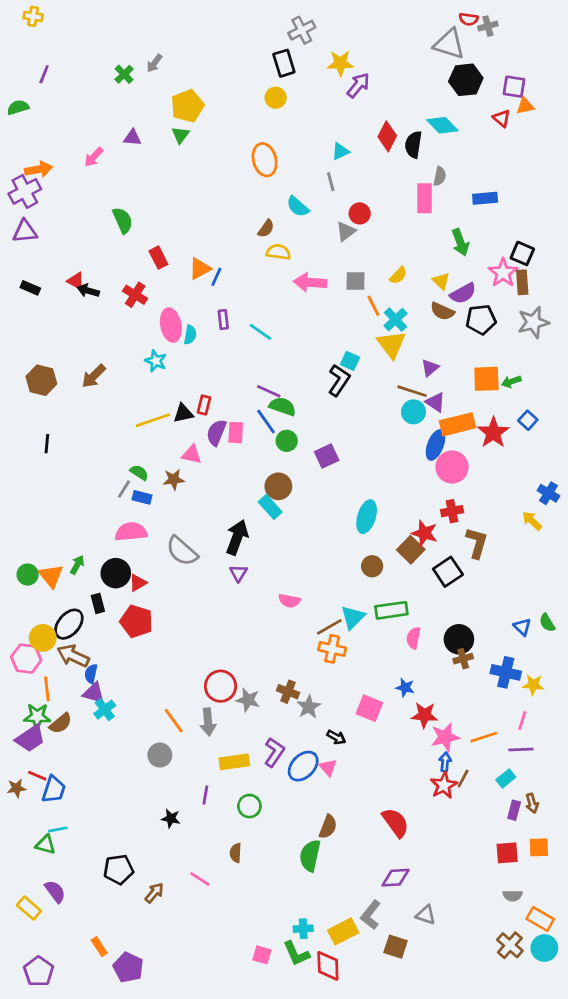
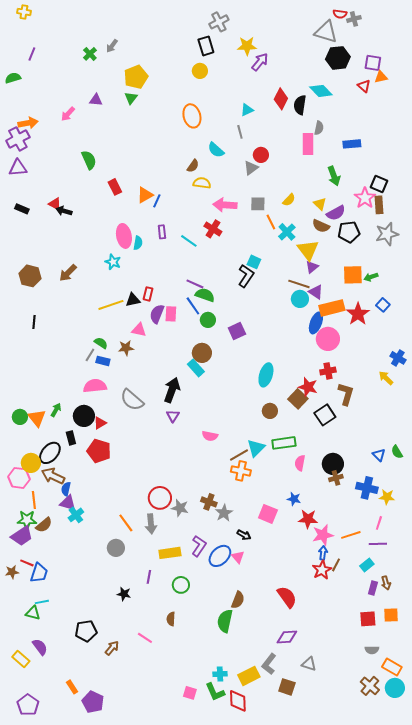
red cross: (135, 295) -> (213, 229), moved
yellow triangle: (391, 344) -> (308, 250), moved

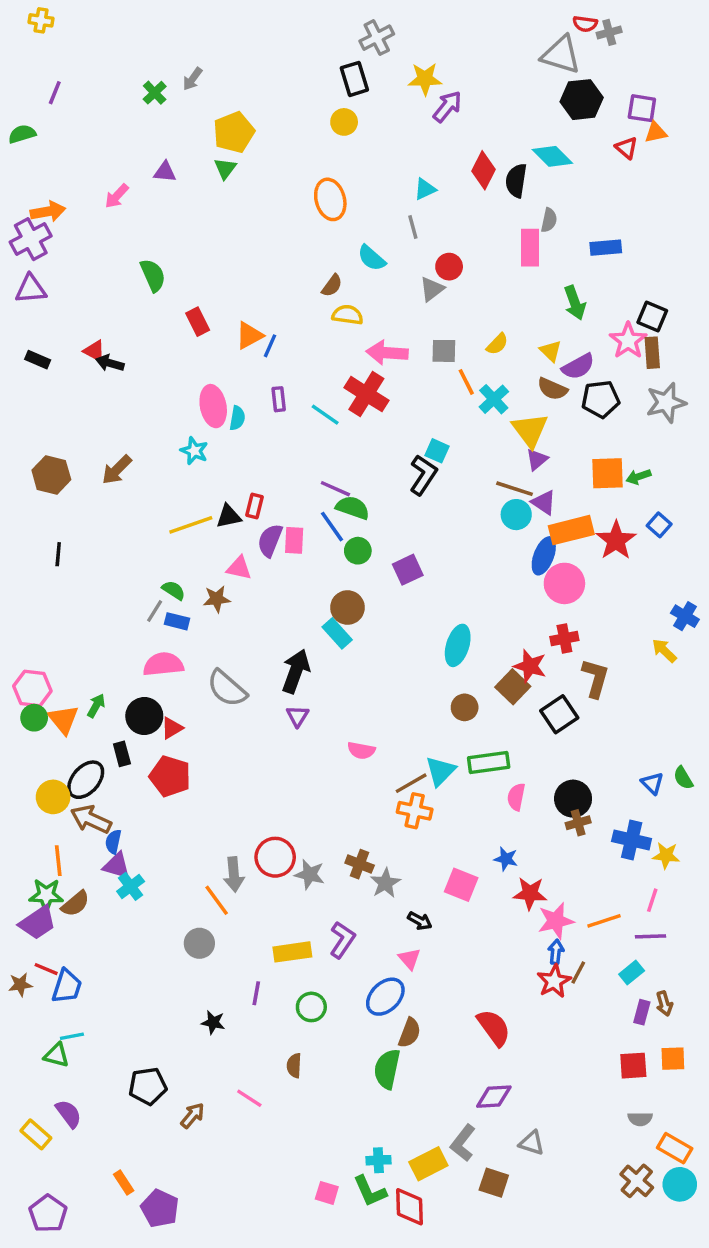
red cross: (213, 229) -> (366, 394), size x1.4
pink hexagon: (19, 478) -> (32, 688), moved
gray arrow: (151, 524) -> (234, 874), moved
blue ellipse: (220, 556) -> (385, 997), moved

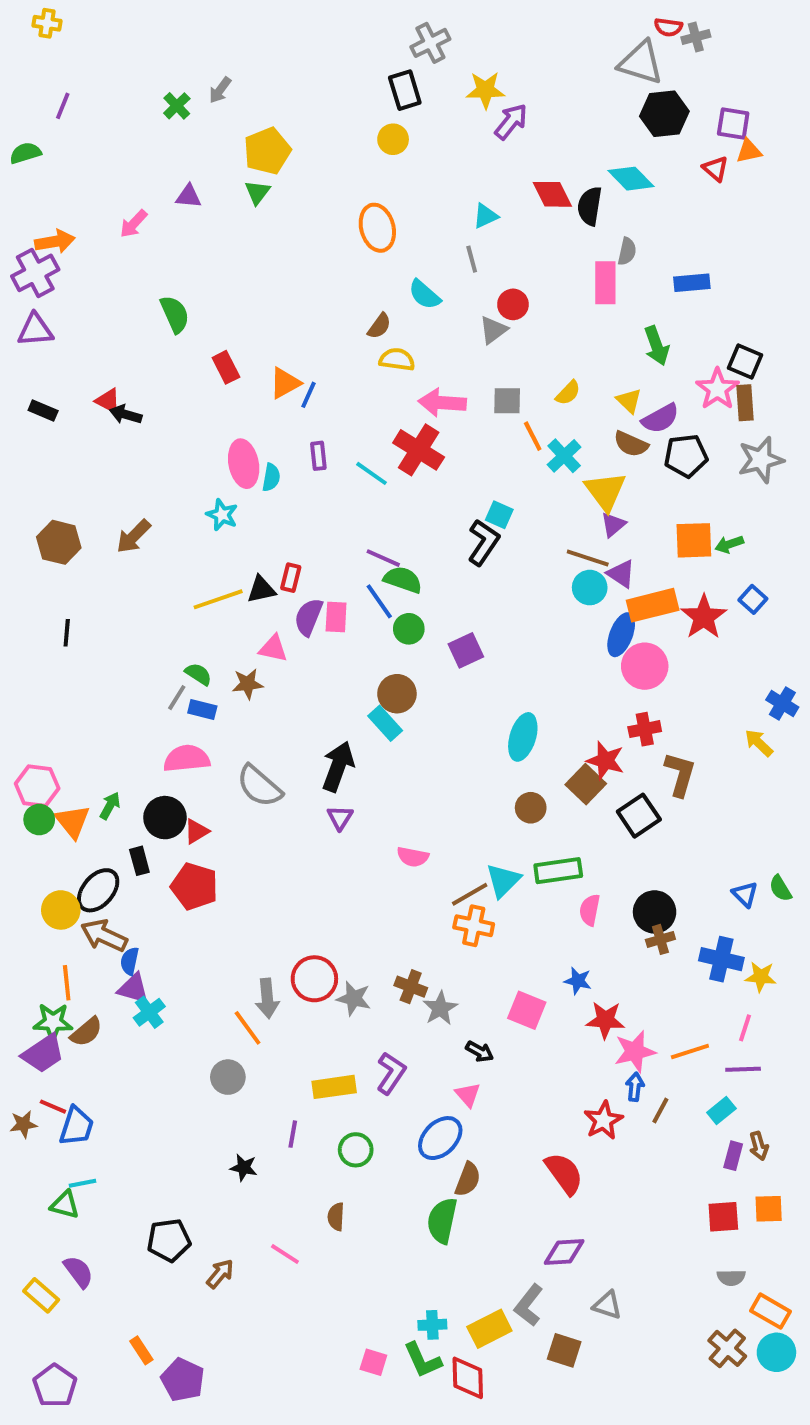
red diamond: (483, 170) -> (552, 194), turned -54
red star: (554, 981) -> (603, 1120), moved

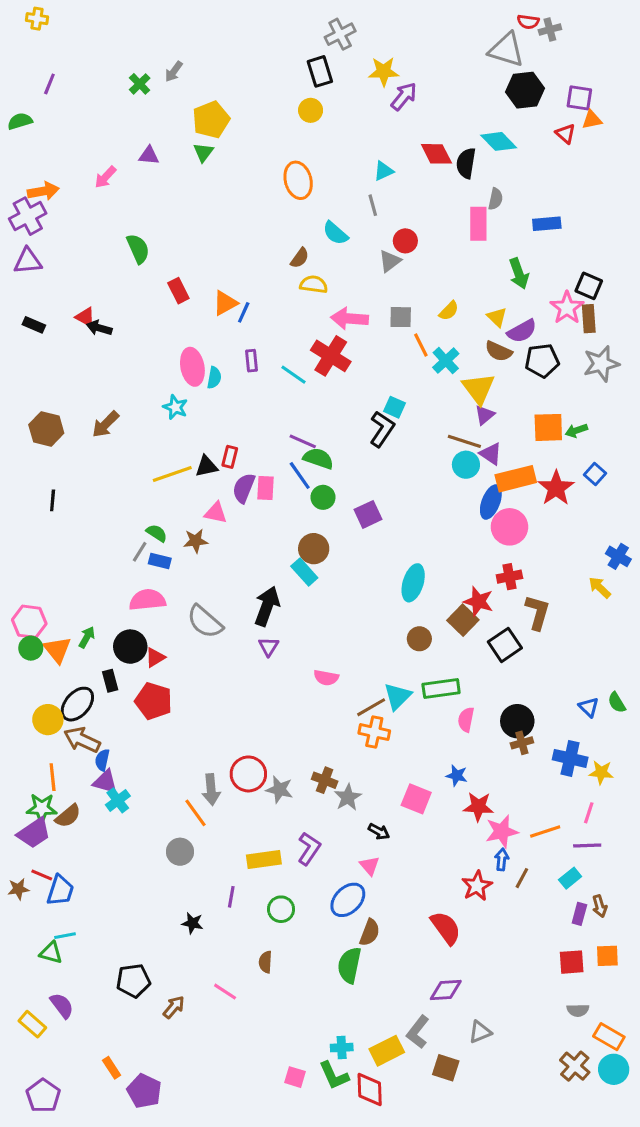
gray triangle: (607, 1305) -> (480, 1032), turned -40

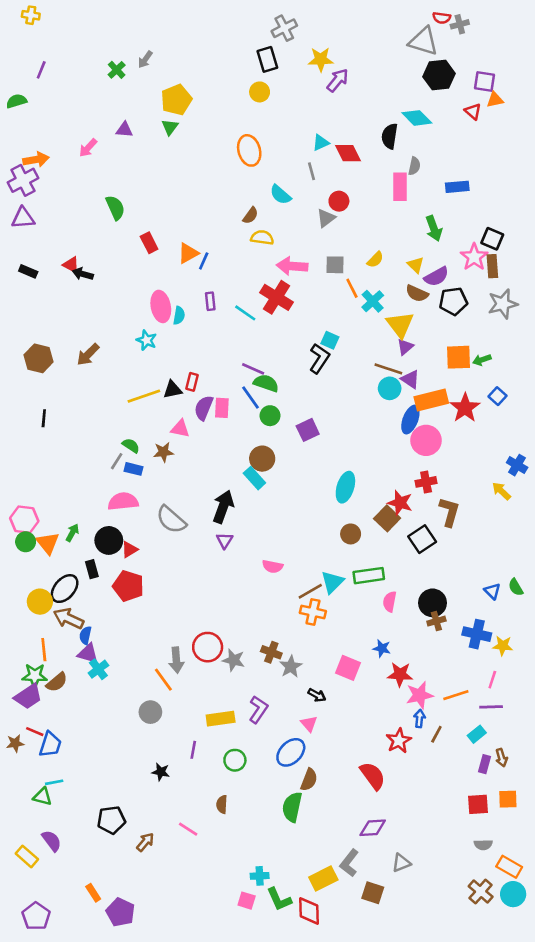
red diamond: (436, 154) -> (348, 153), moved
cyan cross: (342, 1048) -> (260, 876), moved

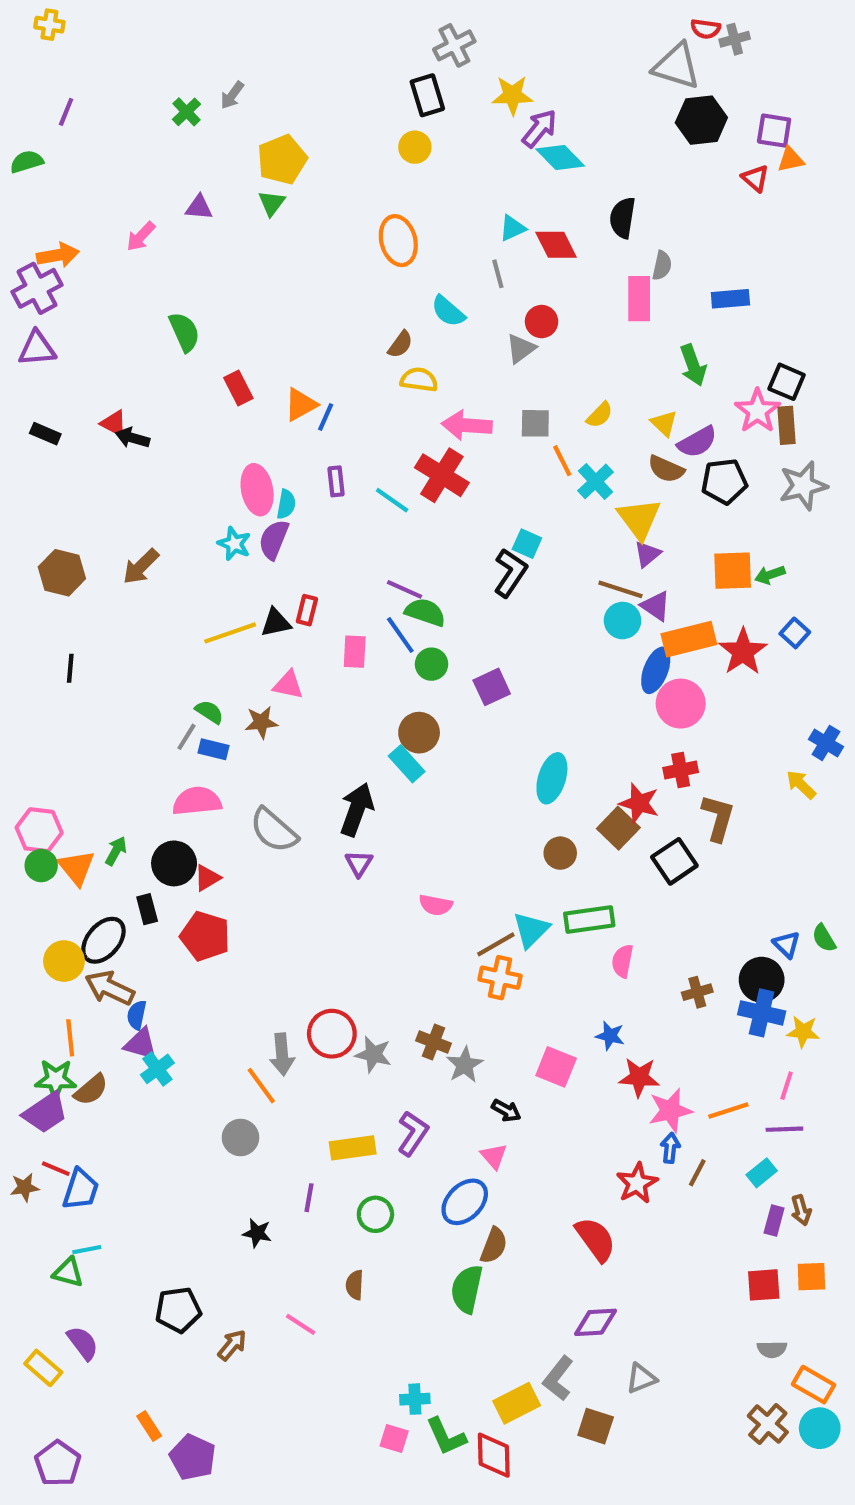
cyan diamond: (417, 118) -> (560, 158), moved
purple semicircle: (204, 408) -> (274, 540), moved
black circle: (433, 603) -> (762, 980), moved

